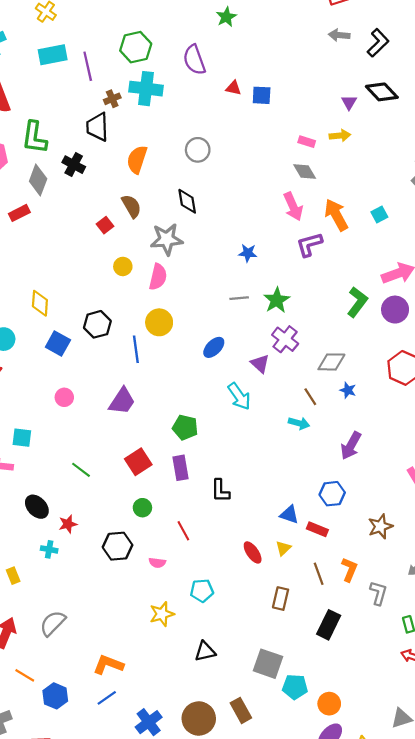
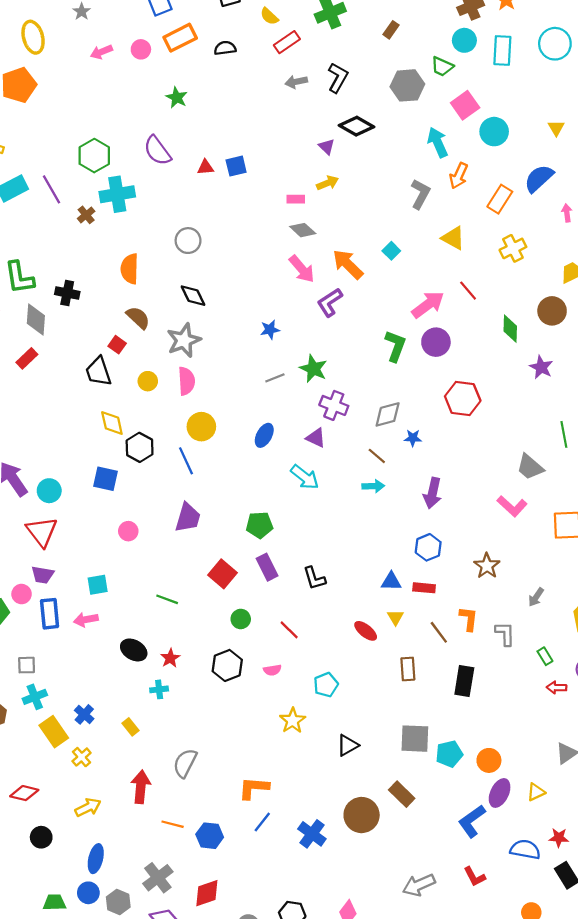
black trapezoid: (97, 127) -> (98, 372), moved
yellow diamond: (40, 303) -> (112, 423), moved

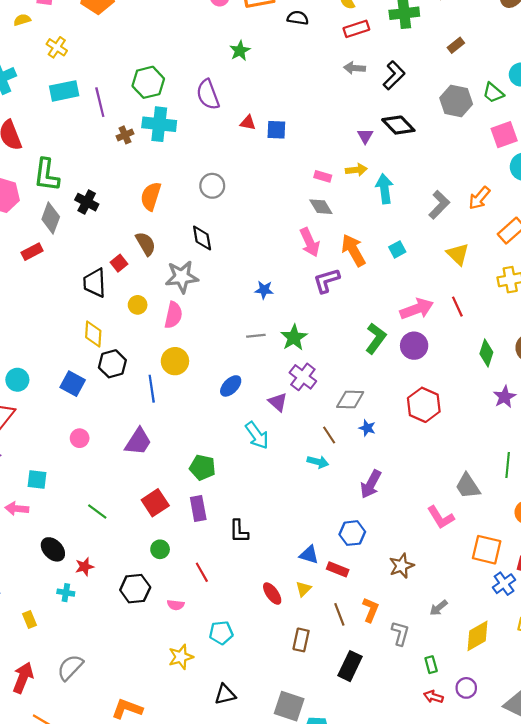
cyan arrow: (438, 142) -> (384, 189), moved

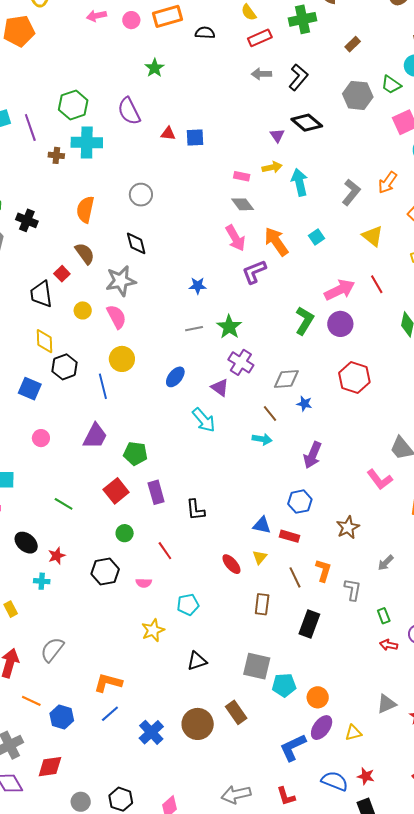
brown cross: (125, 135) -> (56, 155), turned 35
pink semicircle: (173, 315) -> (116, 317), turned -35
green pentagon: (202, 467) -> (135, 454), moved

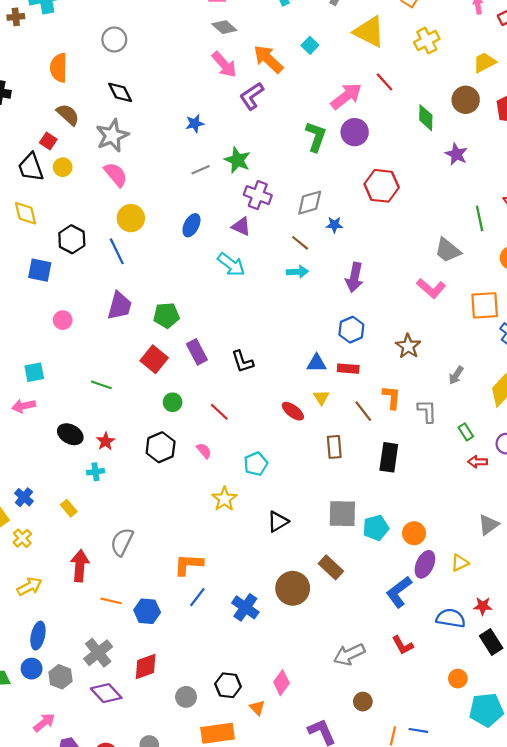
yellow triangle: (373, 236) -> (369, 32), size x1.4
yellow circle: (83, 310) -> (63, 167), moved
yellow diamond: (45, 341) -> (26, 213), moved
pink semicircle: (144, 583) -> (204, 451), turned -119

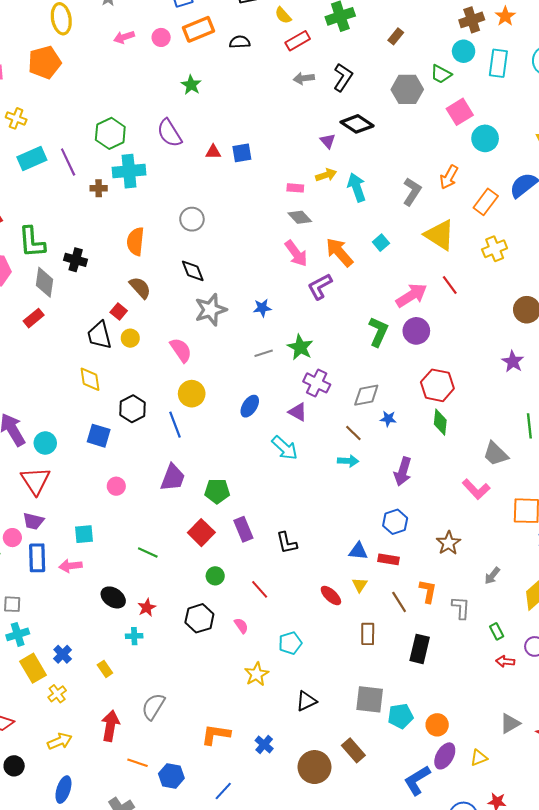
green diamond: (426, 118) -> (440, 422), moved
gray star: (112, 136) -> (211, 310), moved
blue line: (197, 597) -> (223, 791), moved
blue cross: (245, 607) -> (264, 744), moved, size x0.7

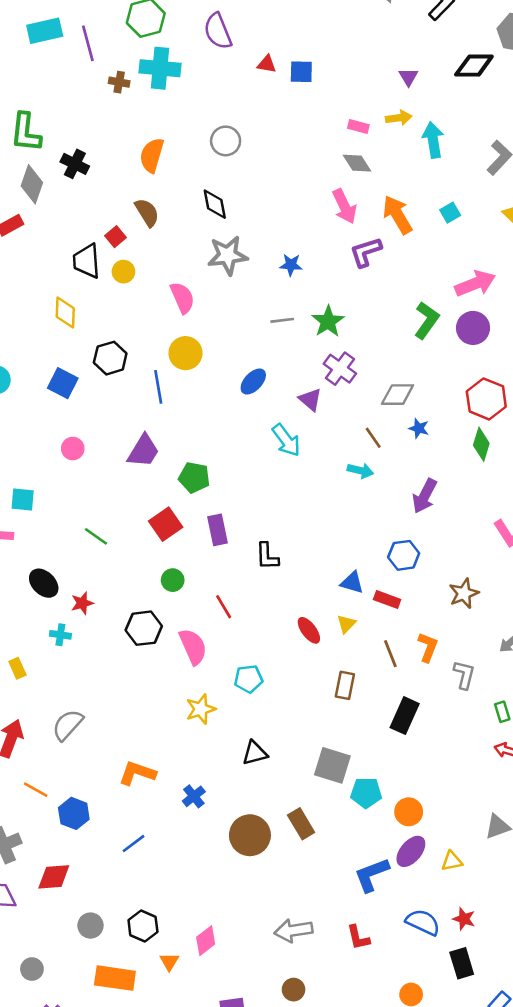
black diamond: (357, 124) -> (474, 66), moved, turned -44
pink semicircle: (241, 626) -> (193, 647), size x1.8

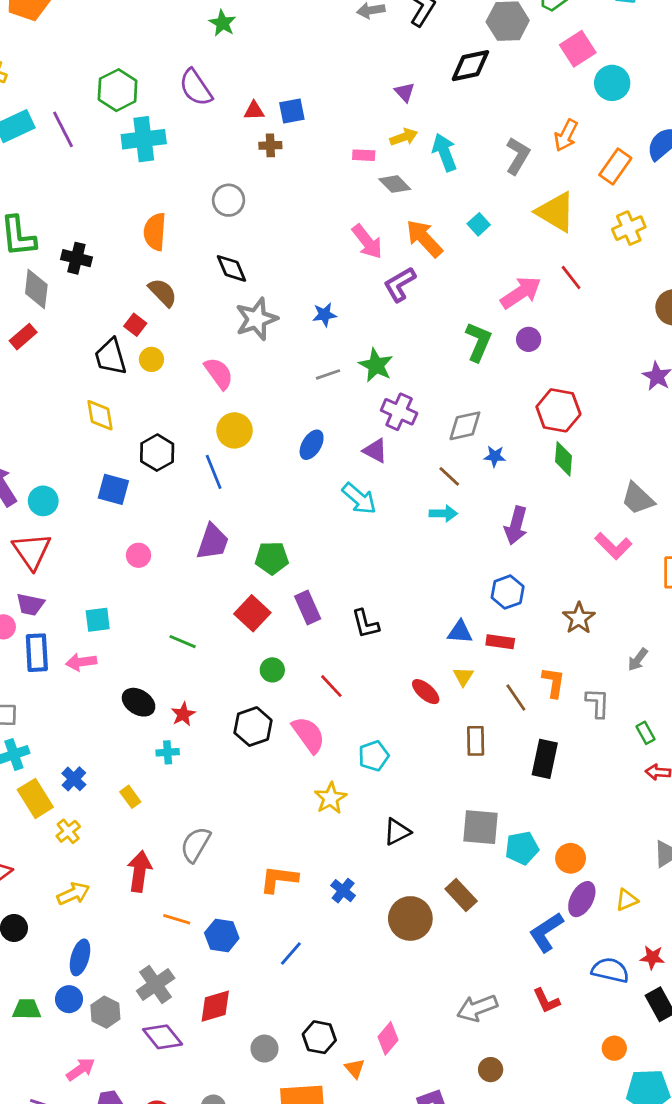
brown cross: (119, 82) -> (270, 145), moved
gray diamond: (357, 163) -> (395, 184), moved
purple circle: (473, 328) -> (529, 339), size x0.7

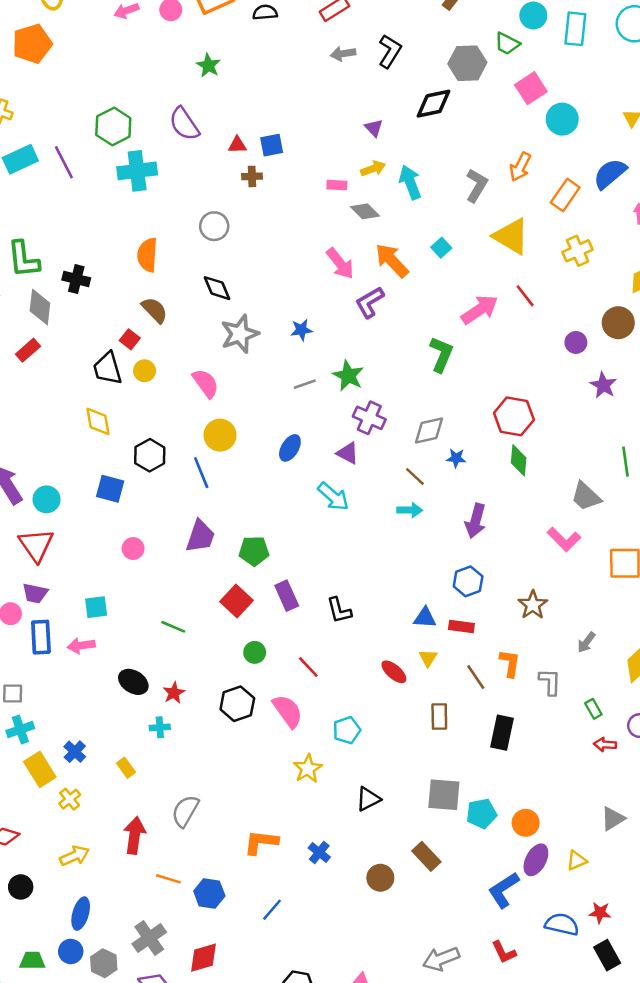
purple circle: (529, 339) -> (576, 342), moved
brown circle: (410, 918) -> (380, 878), size x0.7

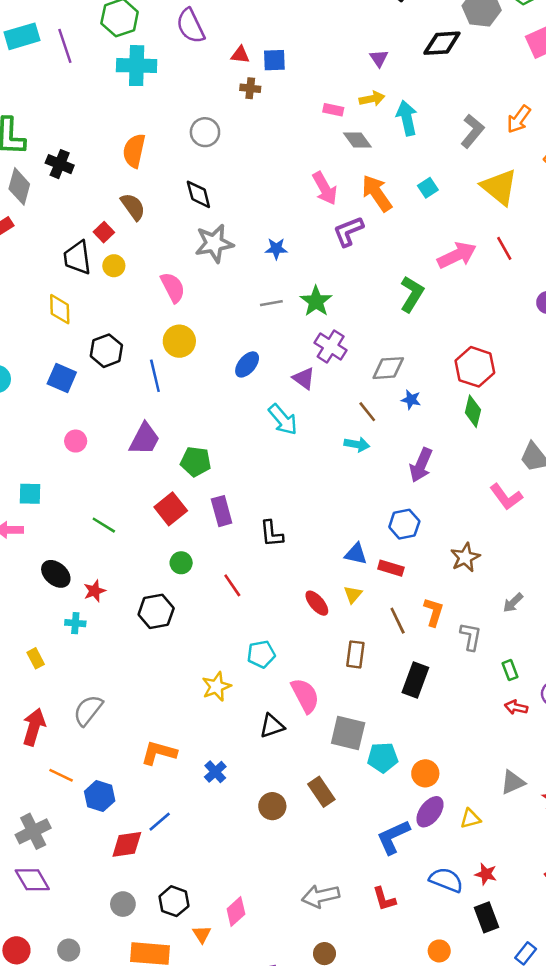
pink semicircle: (288, 711) -> (305, 696), moved
red diamond: (203, 958) -> (127, 844), moved

